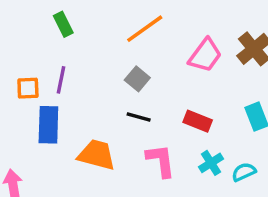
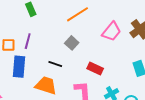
black line: (139, 117) -> (55, 64), moved
red rectangle: (198, 121) -> (95, 69), moved

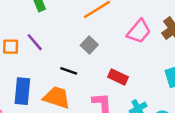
purple line: (28, 41) -> (35, 42), turned -56
blue rectangle: (19, 67) -> (22, 91), moved

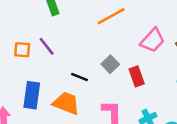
gray square: (89, 45) -> (110, 64), moved
red rectangle: (118, 77) -> (137, 76), moved, turned 42

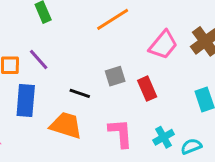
gray square: (110, 64) -> (115, 76), turned 30
blue rectangle: (32, 95) -> (26, 100), moved

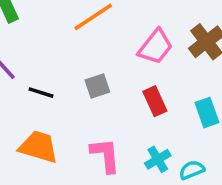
red rectangle: (147, 89) -> (155, 101), moved
black line: (80, 93) -> (41, 93), moved

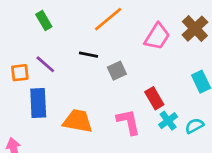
black line: (41, 93) -> (88, 55), moved
red rectangle: (155, 101) -> (154, 98), moved

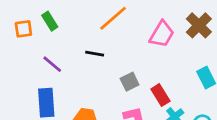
gray square: (117, 71) -> (130, 82), moved
orange square: (20, 73) -> (23, 29), moved

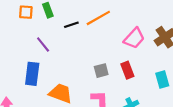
black line: (95, 54) -> (71, 25), moved, turned -40
red rectangle: (160, 95) -> (127, 70), moved

